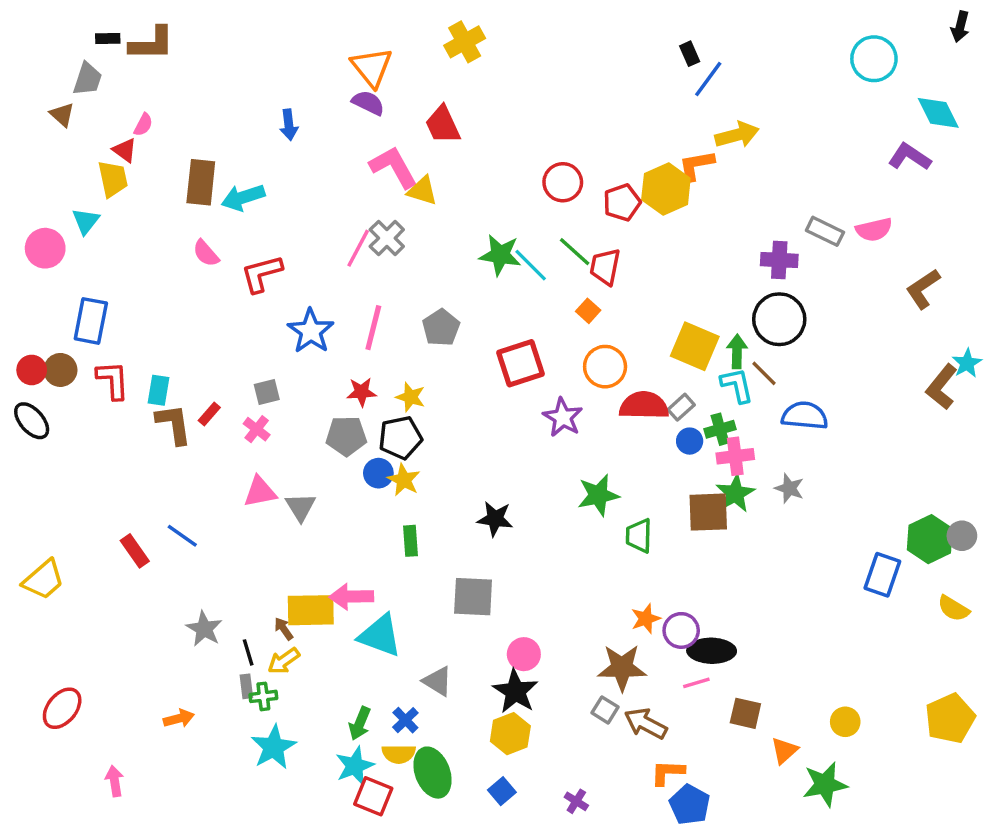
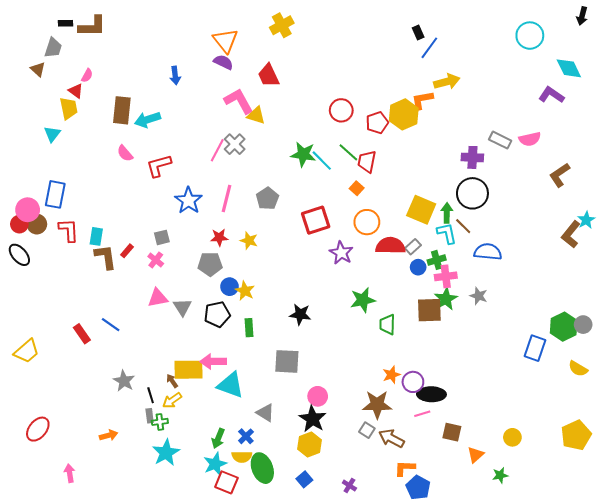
pink circle: (45, 248) -> (28, 210), moved
black pentagon: (400, 438) -> (217, 314), moved
green star: (825, 784) -> (500, 475), size x0.6

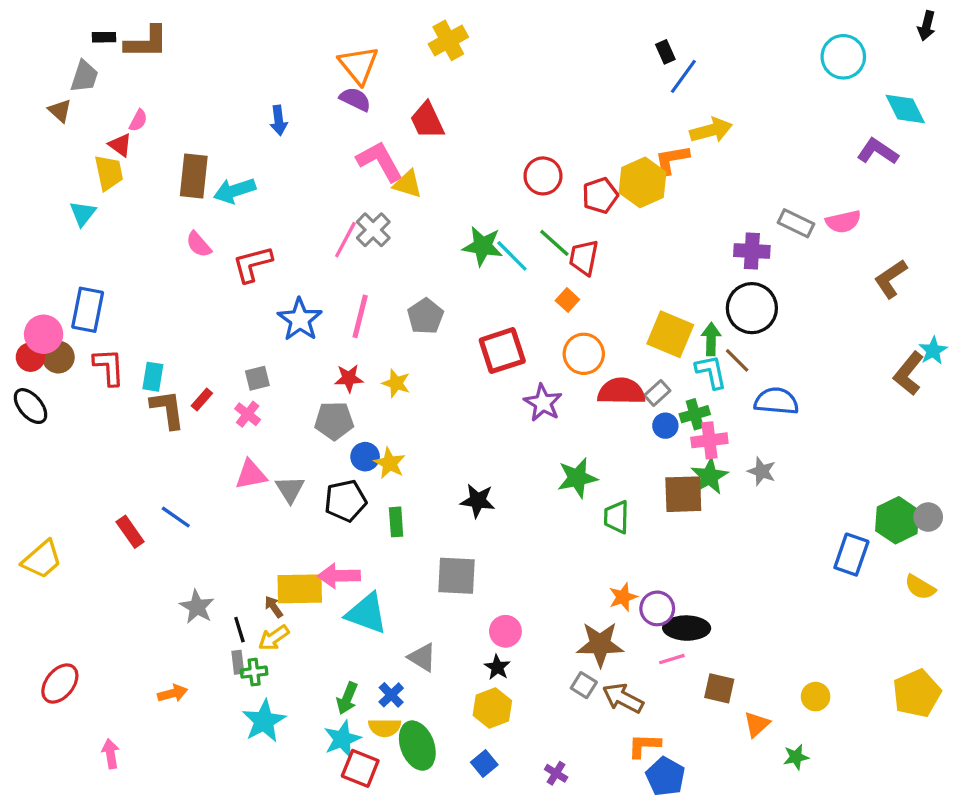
black star: (313, 419) -> (497, 667), size x0.6

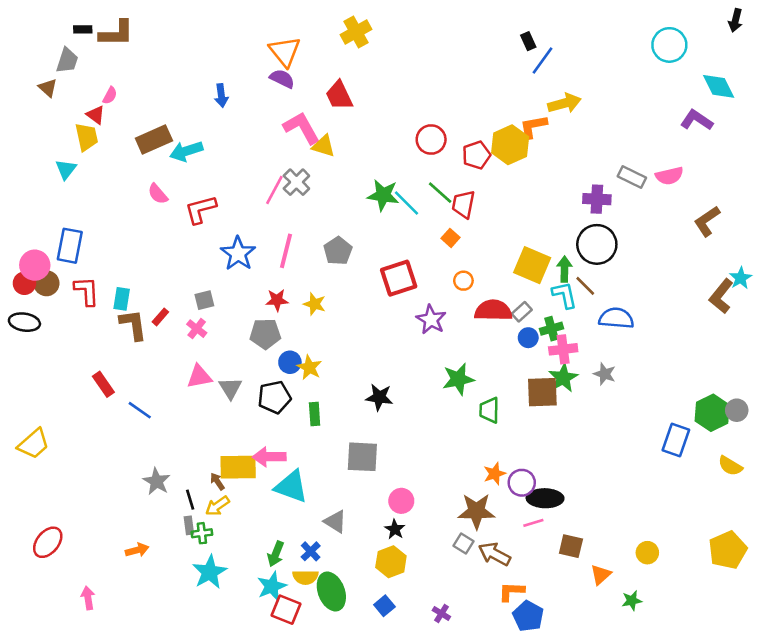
brown rectangle: (194, 176) -> (154, 140), turned 60
orange circle: (584, 354) -> (463, 281), size x0.6
black ellipse: (30, 406) -> (24, 322), turned -40
red rectangle: (130, 532) -> (103, 384), moved

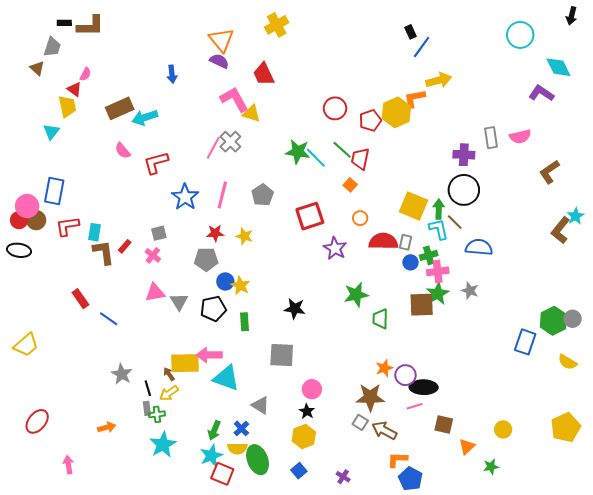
gray rectangle: (632, 177) -> (491, 138), turned 55
red L-shape: (87, 291) -> (67, 226), turned -95
gray rectangle: (522, 312) -> (405, 242), turned -35

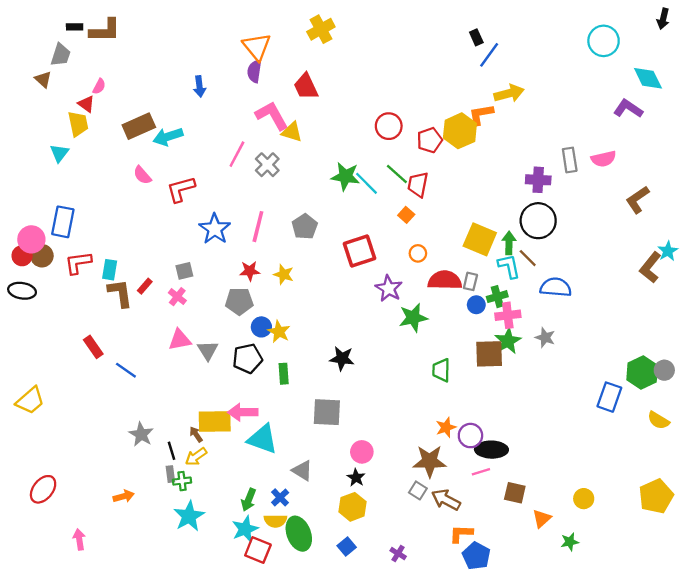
purple semicircle: (219, 61) -> (254, 71), turned -108
pink line: (213, 148) -> (237, 154), moved
green star: (356, 295) -> (413, 318), moved

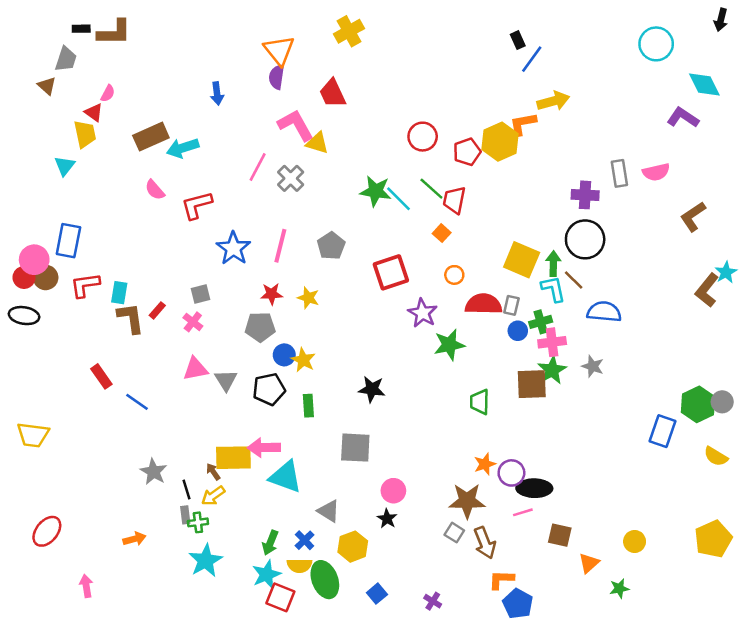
yellow trapezoid: (30, 401) -> (33, 435), turned 48
brown arrow: (446, 500) -> (485, 543), turned -140
yellow hexagon: (353, 507) -> (353, 547), moved

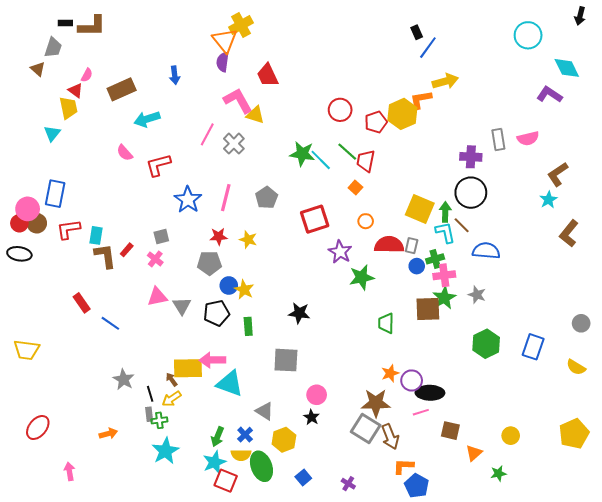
yellow cross: (349, 31) -> (241, 25), moved
brown rectangle: (151, 137) -> (122, 89), moved
cyan star: (726, 272) -> (548, 200), moved
green hexagon: (698, 404) -> (486, 344), moved
gray square: (454, 533) -> (366, 428), size x1.8

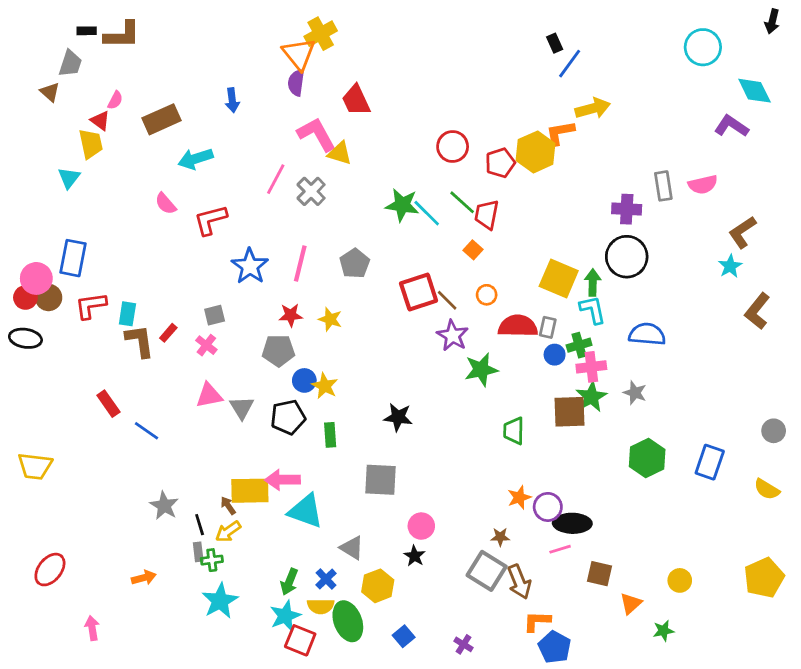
brown line: (462, 225) -> (447, 300), moved
brown star: (376, 403) -> (500, 537), size x0.5

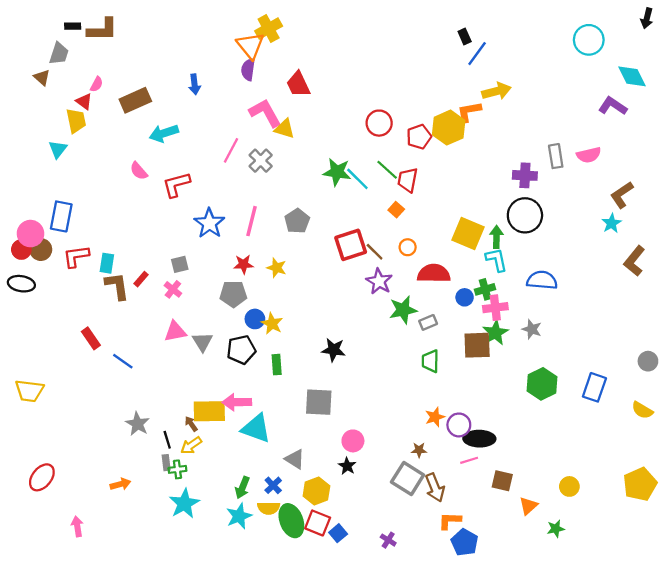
gray rectangle: (548, 327) -> (428, 322), moved, turned 54
red square: (300, 640) -> (318, 523), moved

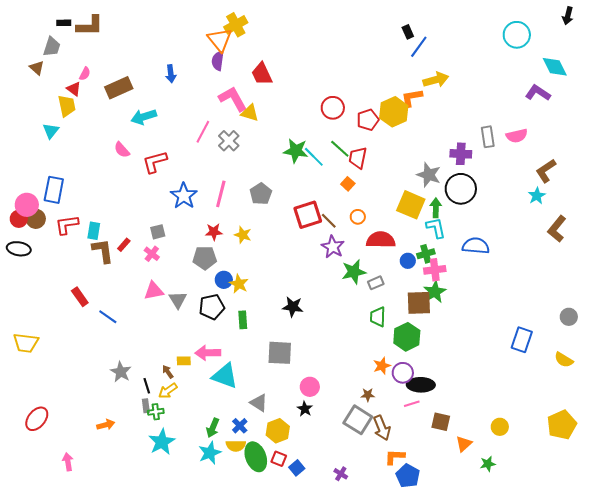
gray star: (532, 329) -> (429, 175), moved, size x1.4
green hexagon: (542, 384) -> (407, 337), moved
yellow rectangle: (209, 411) -> (184, 361), size x0.5
red square: (318, 523) -> (279, 459), size x0.7

